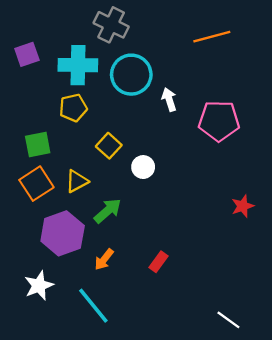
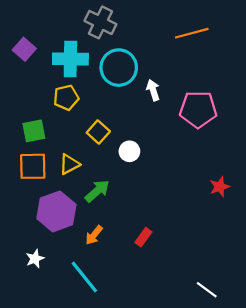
purple square: (27, 54) -> (24, 49), turned -30
orange square: (36, 184) -> (33, 166), turned 32
white star: (39, 286) -> (35, 259), size x0.7

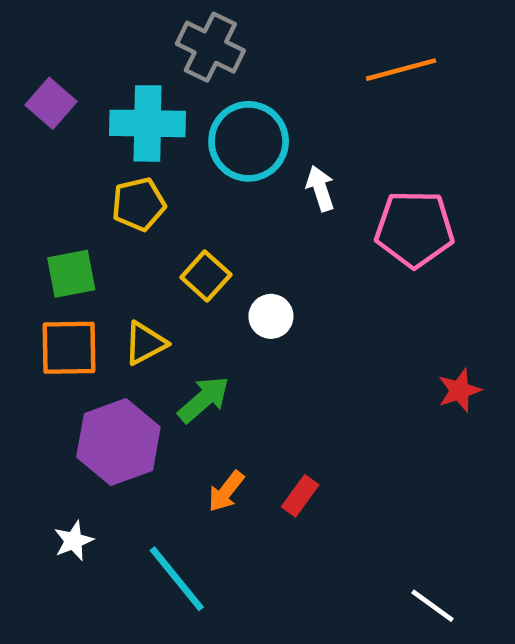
orange arrow: (94, 235) -> (226, 491), moved

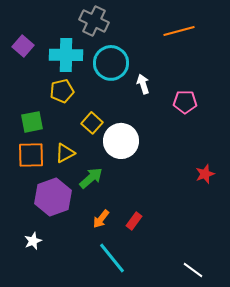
pink pentagon: (415, 229) -> (185, 102), size x0.7
white circle: (271, 316) -> (121, 141), size x1.8
cyan line: (177, 579) -> (112, 258), moved

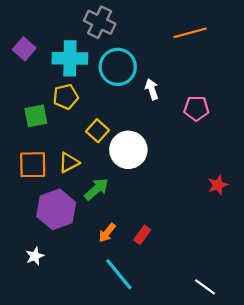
green square: (32, 122) -> (36, 116), moved

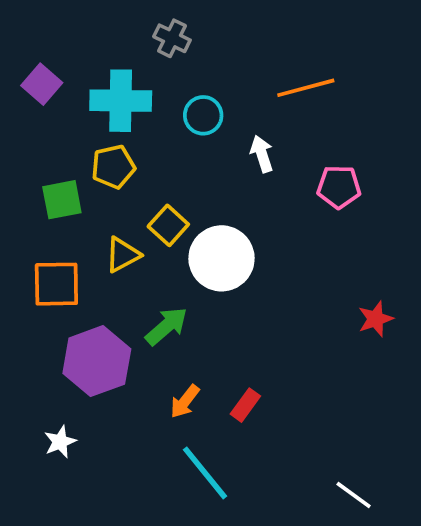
gray cross: (100, 22) -> (172, 38), size x0.7
orange line: (190, 33) -> (306, 88), moved
cyan circle: (118, 67) -> (203, 115), size x0.6
yellow triangle: (69, 163) -> (122, 255), moved

